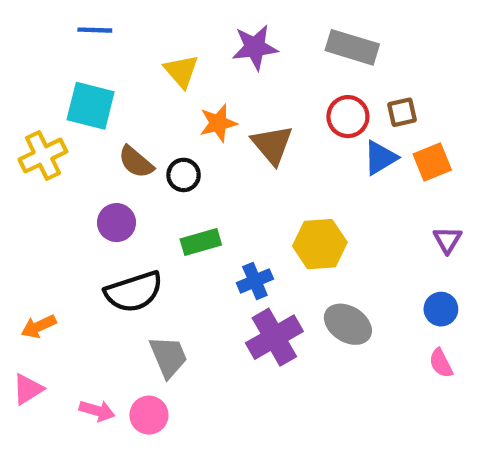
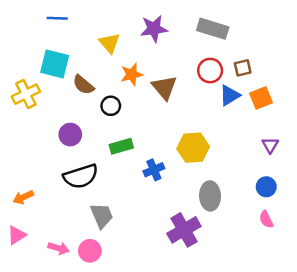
brown semicircle: (136, 162) -> (83, 85), moved
gray ellipse: (348, 324) -> (210, 196), turned 56
purple cross: (274, 337) -> (184, 230), moved

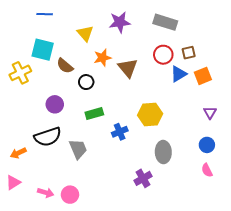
black semicircle: (81, 176) -> (48, 137), moved
gray trapezoid: (102, 216) -> (78, 149), moved
purple cross: (184, 230) -> (143, 178), size x0.7

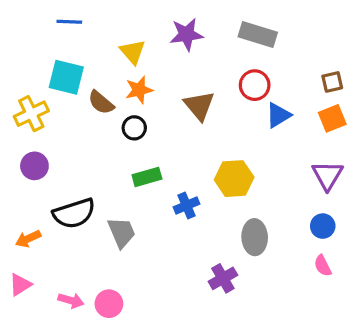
brown square: (189, 53) -> (332, 82), moved
orange star: (102, 58) -> (139, 90), moved
orange square: (203, 76) -> (332, 118), moved
purple circle: (55, 104) -> (34, 166), moved
purple triangle: (210, 112) -> (327, 175), size x1.5

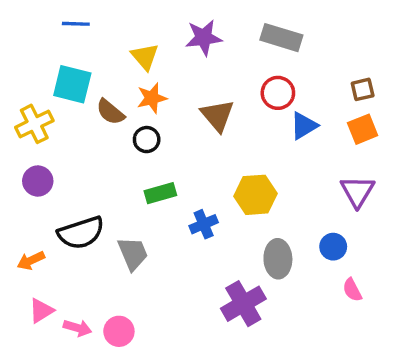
blue circle: (323, 226) -> (333, 247), moved
purple cross: (223, 278) -> (243, 304), size x1.4
pink triangle: (20, 285) -> (41, 311), moved

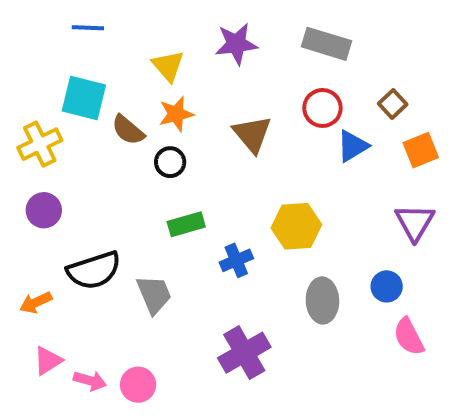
brown square: (363, 89) -> (393, 104), moved, turned -30
pink semicircle: (352, 290) -> (409, 337), size x1.4
purple cross: (243, 304) -> (244, 353), moved

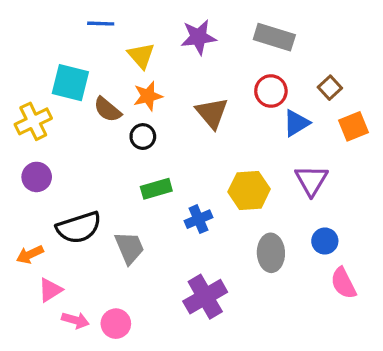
blue line: (88, 28) -> (101, 24), moved
purple triangle: (415, 222) -> (311, 180), moved
pink triangle: (48, 361) -> (50, 290), moved

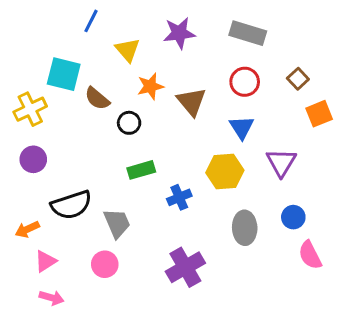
blue line: (101, 24) -> (91, 21), turned -65
orange star: (148, 96) -> (150, 86), moved
blue triangle: (296, 123) -> (242, 127), moved, turned -32
pink arrow: (75, 320) -> (52, 298), moved
pink circle: (116, 324) -> (105, 264), moved

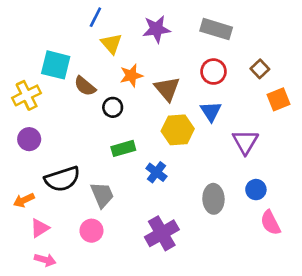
blue line: (91, 21) -> (95, 17), moved
yellow hexagon: (225, 171) -> (178, 130), moved
blue cross: (179, 197) -> (156, 172), turned -30

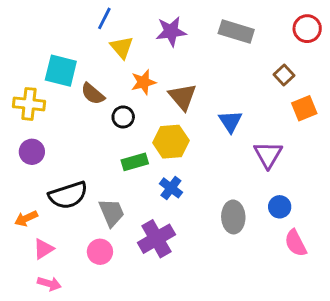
red circle: (213, 72) -> (307, 29), moved
yellow cross: (27, 95) -> (29, 104), turned 32
yellow hexagon: (178, 130) -> (171, 142), moved
purple cross: (162, 233) -> (156, 239), moved

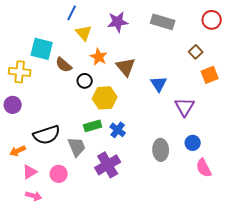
orange star: (143, 82) -> (99, 57), turned -30
yellow hexagon: (171, 142) -> (105, 98), moved
purple circle: (32, 152) -> (13, 105), moved
green rectangle: (135, 162) -> (93, 126), moved
pink circle: (100, 252) -> (59, 174), moved

